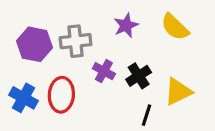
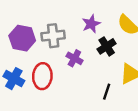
black cross: (139, 76) -> (107, 46), moved

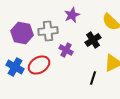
purple star: (91, 24) -> (72, 15), moved
red ellipse: (42, 76) -> (39, 65), turned 55

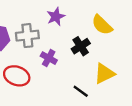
red ellipse: (39, 65) -> (17, 76), turned 50
black line: (93, 78) -> (81, 91), turned -72

